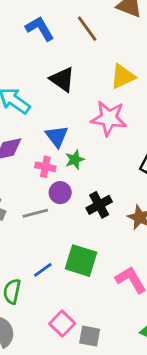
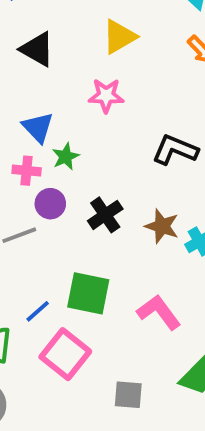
pink star: (109, 118) -> (106, 96), size x0.7
pink square: (62, 323) -> (65, 354), moved, size x1.4
gray square: (90, 336) -> (128, 395), moved

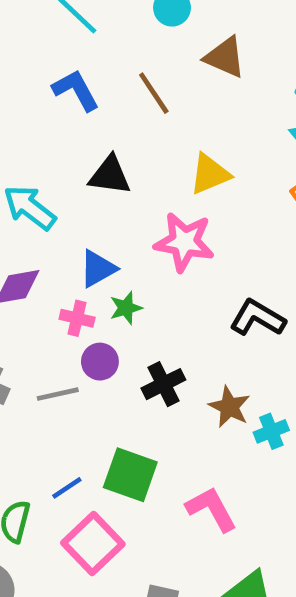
black triangle: (37, 49) -> (110, 175), turned -30
pink star: (106, 96) -> (184, 242), size x1.4
blue triangle: (38, 127) -> (98, 269), turned 36

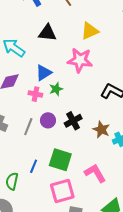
purple circle: (100, 362) -> (48, 120), moved
gray line: (58, 394) -> (28, 127), turned -54
blue line: (67, 488) -> (34, 166), turned -32
pink square: (93, 543) -> (62, 191), moved, turned 30

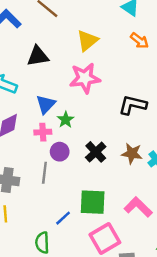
purple circle: (48, 120) -> (60, 152), moved
blue line: (34, 166) -> (63, 218), turned 40

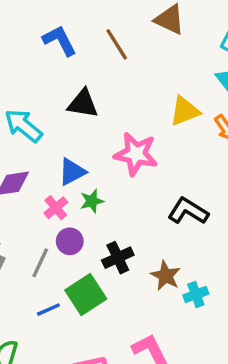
yellow triangle: (87, 40) -> (185, 111), moved
pink cross: (43, 132) -> (56, 208), turned 35
green square: (93, 202) -> (86, 295), moved, turned 36
blue line: (63, 218) -> (48, 310), moved

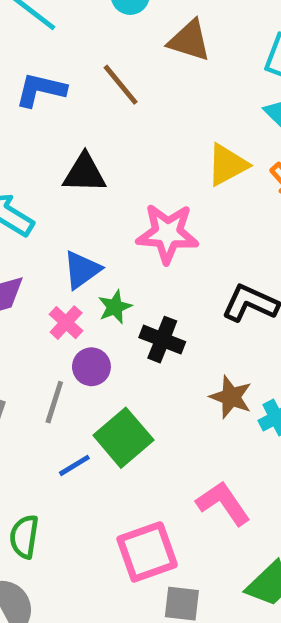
blue L-shape: (60, 41) -> (41, 90), turned -42
black cross: (118, 258) -> (162, 340), moved, turned -36

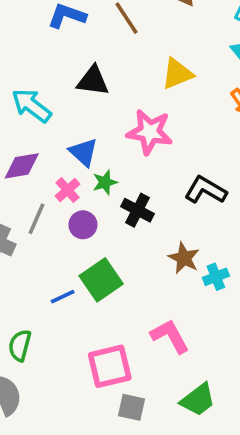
yellow triangle: (227, 165) -> (177, 74), moved
blue triangle: (82, 270) -> (83, 152), turned -48
gray line: (54, 402) -> (37, 219), moved

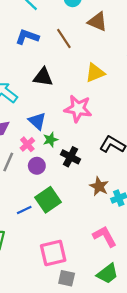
pink L-shape: (170, 336) -> (105, 236), moved

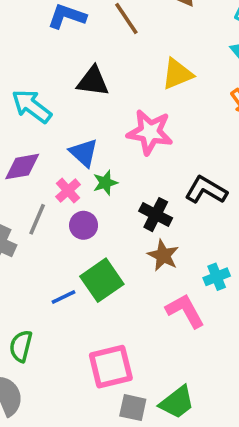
black cross: (70, 157) -> (156, 215), moved
brown star: (99, 186) -> (163, 255), moved
pink L-shape: (105, 236) -> (185, 311), moved
green trapezoid: (107, 274) -> (177, 402), moved

